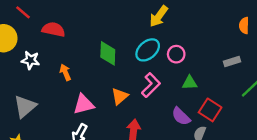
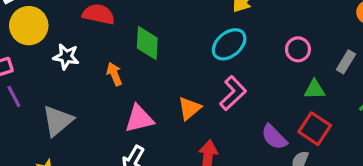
green diamond: (108, 53) -> (147, 43), moved
pink circle: (176, 54) -> (298, 49), moved
gray rectangle: (232, 62) -> (346, 62), turned -42
green triangle: (190, 83) -> (315, 89), moved

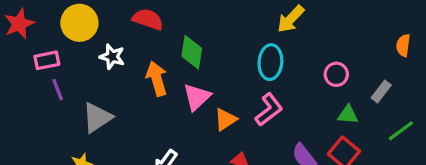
cyan ellipse: (229, 44) -> (270, 62), turned -52
orange arrow: (114, 74) -> (157, 79), size x1.5
pink triangle: (139, 119) -> (197, 97), moved, turned -36

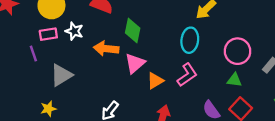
pink rectangle: (47, 60) -> (48, 34), moved
pink circle: (336, 74) -> (237, 51), size x1.5
orange arrow: (157, 79) -> (106, 49), turned -70
green triangle: (348, 115) -> (234, 80), moved

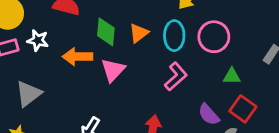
pink circle: (237, 51) -> (214, 37), moved
orange triangle: (155, 81) -> (139, 33), moved

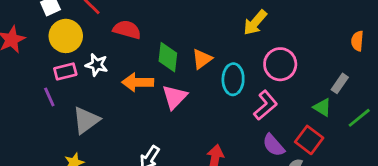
cyan ellipse: (174, 36) -> (233, 79), moved
green triangle: (232, 76) -> (322, 107), moved, turned 30
pink L-shape: (176, 77) -> (265, 105), moved

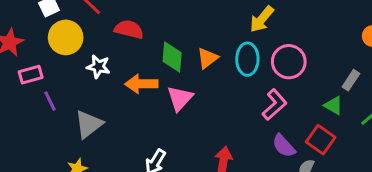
pink rectangle: (65, 72) -> (31, 75), moved
cyan ellipse: (233, 79) -> (247, 59), moved

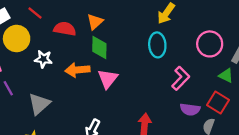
orange triangle: (208, 58) -> (95, 22), moved
pink circle: (289, 62) -> (210, 44), moved
purple semicircle: (284, 146) -> (190, 109), turned -36

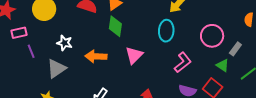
white star: (43, 59) -> (65, 43), moved
orange arrow: (77, 70) -> (96, 56), moved
pink triangle: (108, 79) -> (134, 55), moved

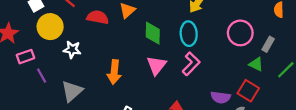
green diamond: (115, 26) -> (153, 33), moved
white star: (65, 43) -> (72, 50), moved
orange arrow: (96, 56) -> (114, 72), turned -80
pink L-shape: (183, 62) -> (191, 64), moved

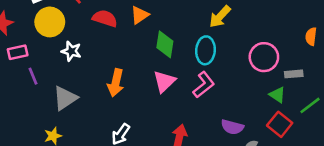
gray rectangle: (268, 44) -> (294, 74), turned 48
red square: (248, 91) -> (280, 124), moved

